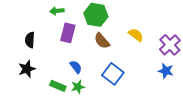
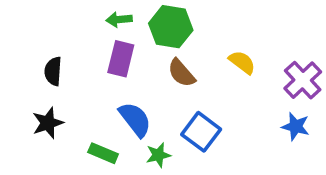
green arrow: (57, 11) -> (119, 20), moved
blue semicircle: (76, 67) -> (135, 119), size x1.5
green star: (78, 87) -> (158, 155), moved

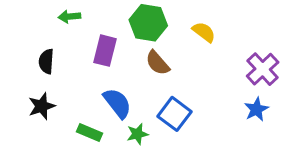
green arrow: (119, 20) -> (69, 17), moved
yellow semicircle: (242, 62) -> (204, 32), moved
blue star: (296, 126) -> (256, 109), turned 30

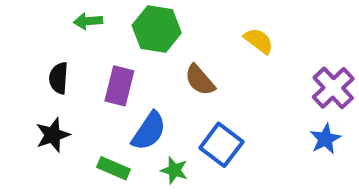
green hexagon: (148, 23) -> (157, 29), moved
purple rectangle: (105, 51) -> (119, 86), moved
blue semicircle: (117, 103) -> (149, 131), turned 72
green star: (137, 134) -> (174, 170), turned 30

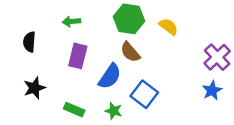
green arrow: (88, 21) -> (71, 21), moved
green hexagon: (157, 29) -> (129, 19), moved
black semicircle: (59, 78) -> (29, 42), moved
blue semicircle: (149, 131) -> (110, 76), moved

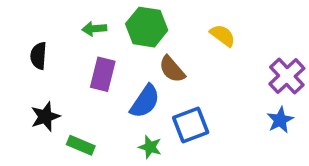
green hexagon: (129, 19) -> (147, 27), moved
blue square: (144, 94) -> (191, 125), turned 32
green rectangle: (74, 110) -> (81, 145), moved

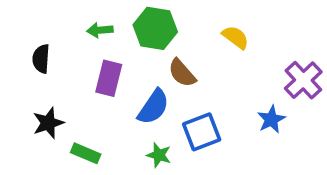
blue star: (280, 120) -> (271, 119), moved

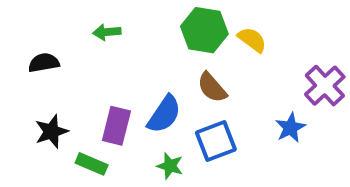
green hexagon: (155, 28) -> (204, 30), moved
black semicircle: (41, 59) -> (44, 63), turned 76
brown semicircle: (182, 73) -> (212, 87), moved
purple rectangle: (109, 78) -> (116, 126), moved

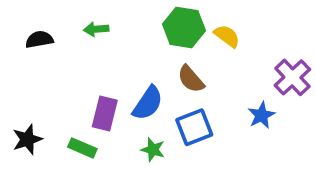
black semicircle: (44, 63) -> (39, 39), moved
black star: (51, 131) -> (27, 139), moved

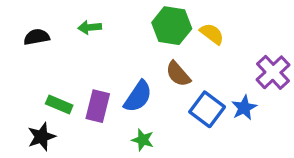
blue square: (194, 127) -> (207, 109), moved, turned -32
black star: (27, 139) -> (41, 137), moved
green rectangle: (82, 148) -> (59, 104), moved

